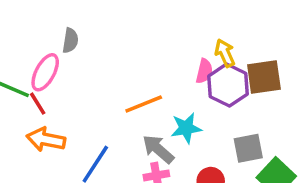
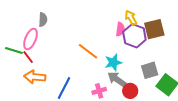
orange line: (144, 104) -> (88, 51), turned 65
gray arrow: (158, 149) -> (117, 79), moved

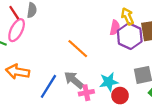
red line: (28, 57) -> (14, 13), moved
cyan star: (113, 62) -> (109, 82), moved
gray arrow: (117, 79) -> (74, 80), moved

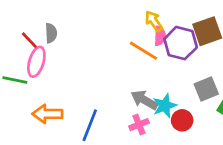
yellow arrow: (127, 16) -> (154, 21), moved
orange line: (78, 49) -> (143, 51), moved
gray arrow: (74, 80) -> (144, 100), moved

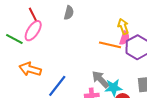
gray semicircle: (51, 33) -> (69, 13), moved
orange line: (143, 51) -> (110, 45), turned -35

